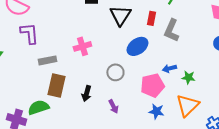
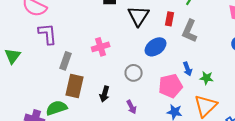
gray rectangle: (47, 60) -> (66, 61), turned -60
blue arrow: (169, 68) -> (188, 69), turned -96

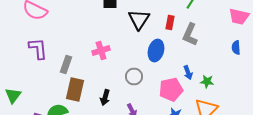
purple L-shape: (48, 34) -> (38, 48), moved
blue ellipse: (156, 47) -> (156, 50), turned -40
green triangle: (13, 56) -> (13, 96), moved

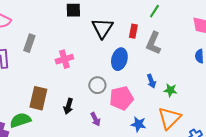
gray rectangle: (66, 64) -> (29, 43), moved
pink pentagon: (171, 90) -> (121, 98), moved

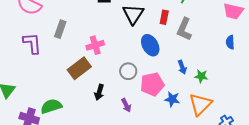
blue ellipse: (119, 59) -> (150, 45), turned -45
brown rectangle: (38, 98) -> (79, 68), moved, turned 40
blue star: (138, 124) -> (172, 99), moved

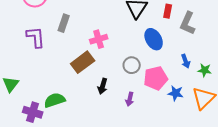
purple arrow: (126, 105) -> (130, 99), turned 40

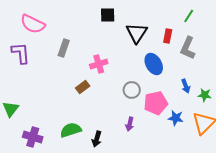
purple L-shape: (36, 37) -> (21, 53), moved
brown rectangle: (83, 62) -> (83, 87), size x0.6
black arrow: (103, 86) -> (97, 139), moved
green semicircle: (55, 100) -> (71, 130), moved

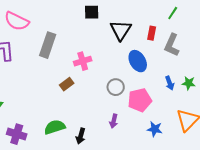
gray rectangle: (64, 48) -> (48, 45), size x1.4
green star: (205, 95) -> (189, 83), moved
blue star: (176, 118) -> (155, 129), moved

